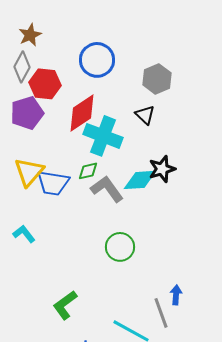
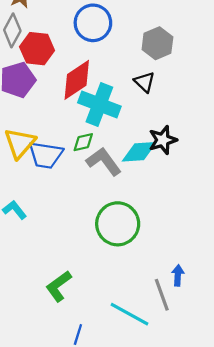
green circle: (120, 247) -> (118, 224), size x1.4

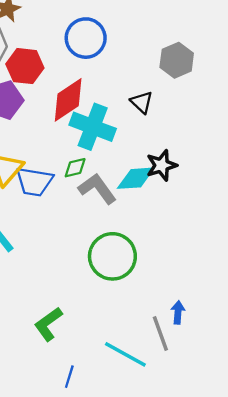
gray hexagon: (157, 43) -> (177, 60), moved

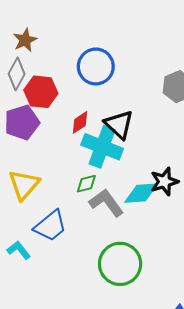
red diamond: (68, 100) -> (80, 122), size x0.6
black triangle: (142, 102) -> (119, 125), moved, size x1.4
blue trapezoid: (34, 182) -> (50, 226), moved, turned -48

